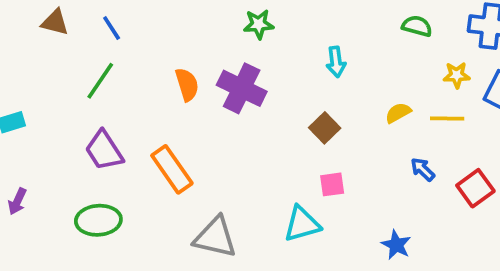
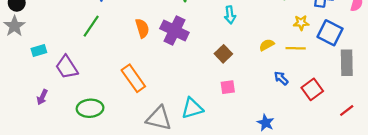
purple trapezoid: (104, 151) -> (67, 67), moved
cyan triangle: (302, 224) -> (192, 108), moved

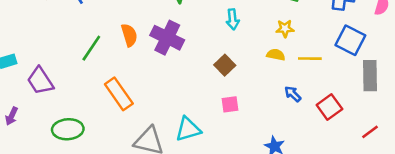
yellow star: (301, 23) -> (285, 29), moved
green line: (91, 26) -> (91, 48), moved
yellow semicircle: (267, 45) -> (276, 55), turned 40

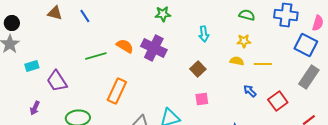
orange semicircle: (129, 35) -> (125, 46), turned -42
blue square: (350, 40) -> (306, 45), moved
green line: (91, 48) -> (96, 56), turned 40
gray rectangle: (370, 76) -> (309, 77), turned 35
orange rectangle: (119, 94) -> (117, 91), turned 60

